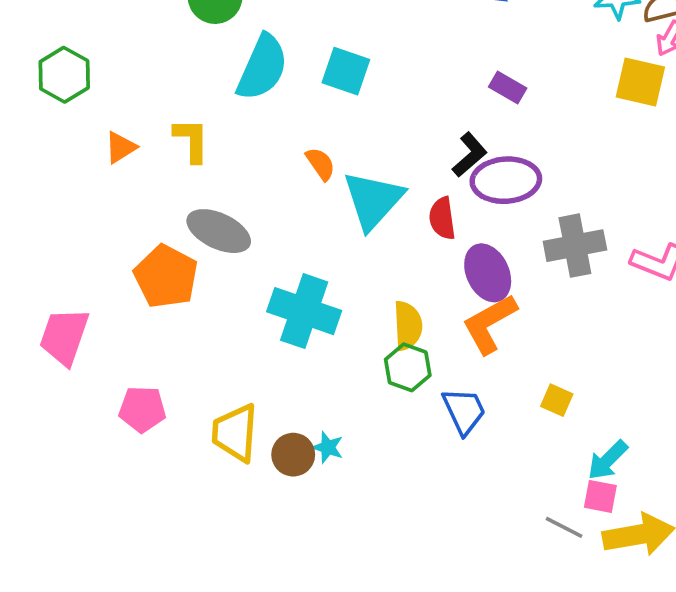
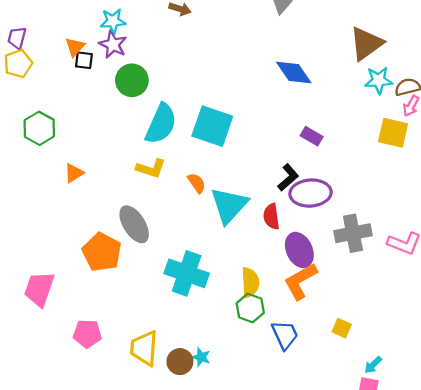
cyan square: (346, 71) -> (212, 126), size x1.4
yellow L-shape: (191, 140) -> (151, 168), moved, turned 108
gray ellipse: (219, 231) -> (134, 224), turned 33
cyan arrow: (608, 460) -> (373, 365), size x0.7

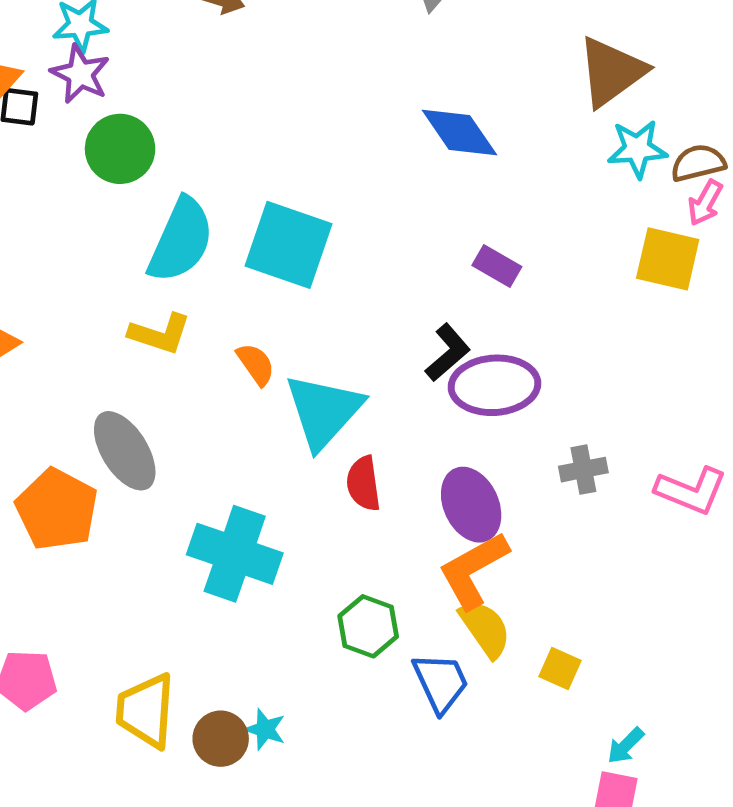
red semicircle: (271, 216) -> (363, 484), moved
gray cross: (353, 233) -> (583, 470), size x0.6
yellow semicircle: (250, 282) -> (485, 629), moved, turned -32

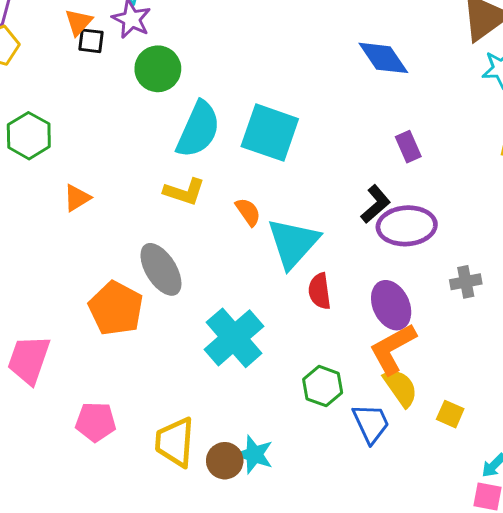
purple rectangle: (497, 266) -> (408, 147), turned 36
cyan cross: (235, 554) -> (234, 338), turned 30
cyan star: (265, 729) -> (254, 454), size x1.4

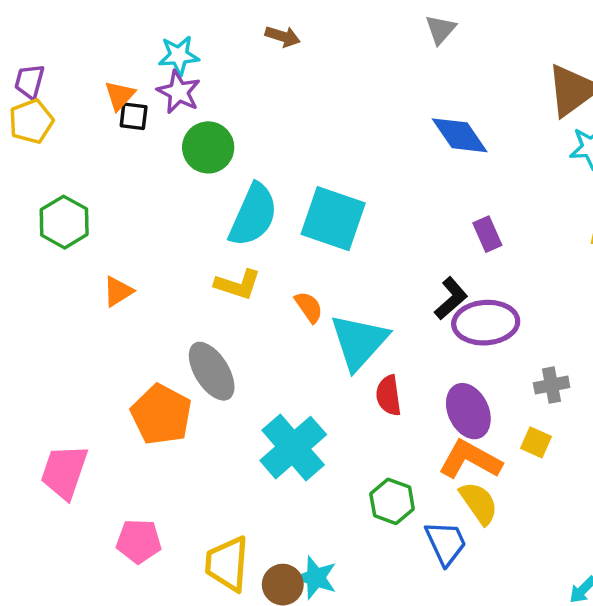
orange L-shape: (393, 349) -> (470, 460), turned 58
yellow square: (450, 414) -> (536, 442), moved

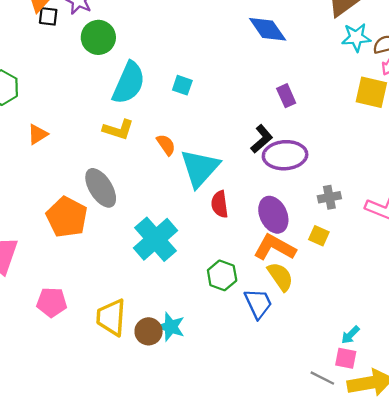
cyan square: (333, 219) -> (182, 85), size x0.5

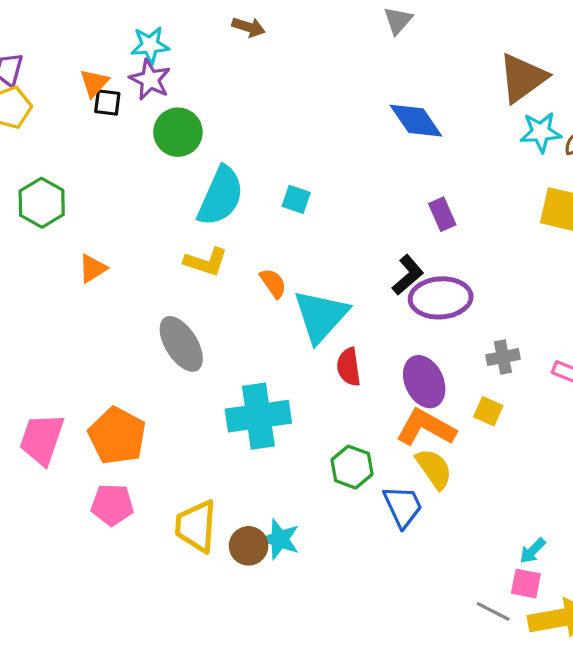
orange pentagon: (67, 217) -> (117, 436), moved
cyan cross: (156, 239) -> (258, 416), turned 33

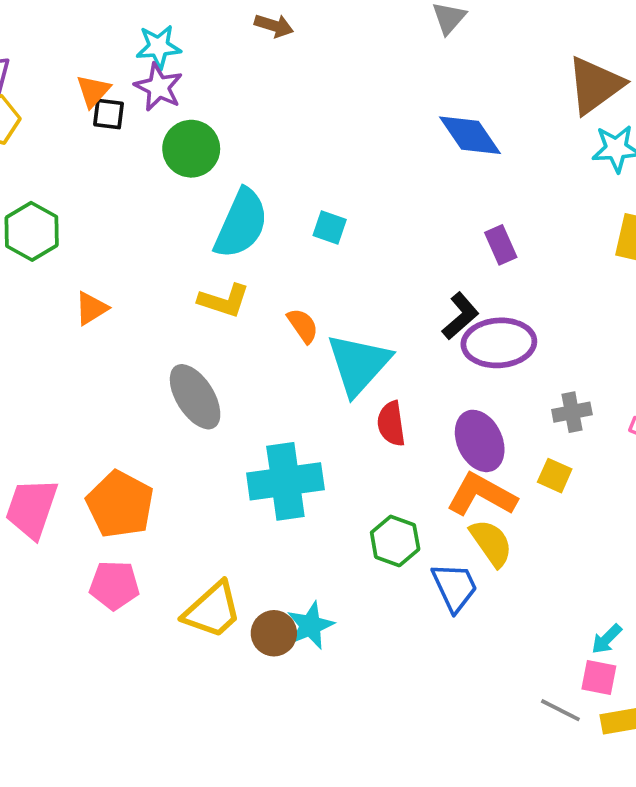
yellow trapezoid: (196, 526) -> (212, 610), turned -136
cyan star: (280, 539) -> (310, 626), turned 30

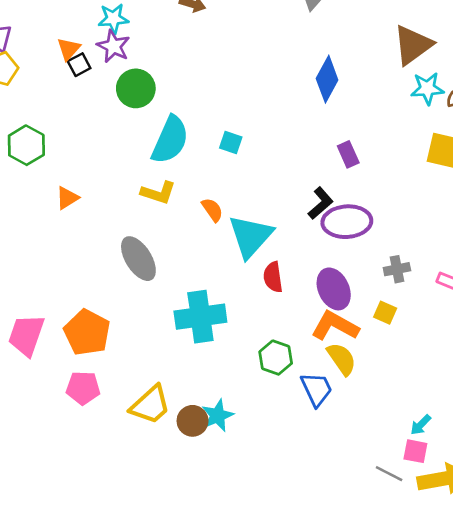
black square: (109, 114) -> (79, 65), turned -35
blue diamond: (470, 135) -> (327, 79), turned 63

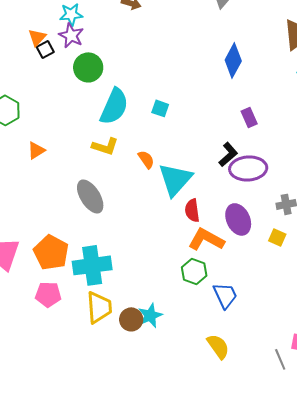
cyan cross: (200, 317) -> (92, 265), moved
orange L-shape: (335, 326) -> (206, 239), moved
yellow semicircle: (342, 359) -> (218, 346), moved
yellow trapezoid: (150, 405) -> (99, 307), turned -52
gray line: (389, 474) -> (280, 359), turned 40

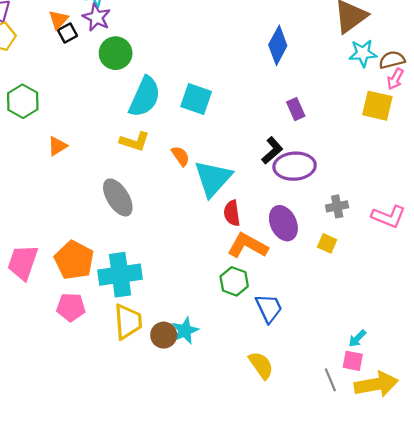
cyan square: (160, 108) -> (196, 99), size x1.6

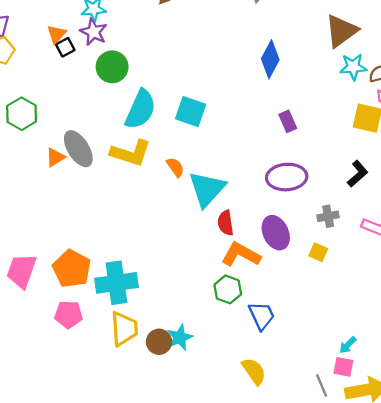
yellow L-shape: (135, 142) -> (131, 153), size x1.4
black L-shape: (272, 150) -> (358, 174), moved
gray ellipse: (118, 197) -> (78, 149), moved

